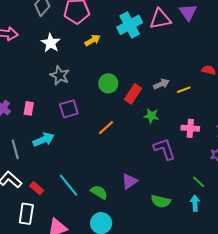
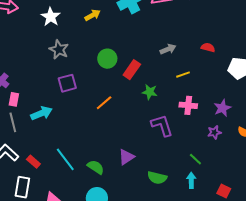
gray arrow: (161, 84) -> (168, 49), moved
yellow line: (184, 90) -> (183, 75), moved
pink rectangle: (29, 108) -> (14, 99), moved

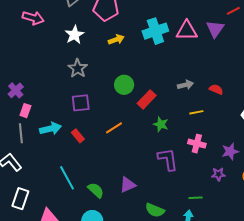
red semicircle: (208, 48) -> (216, 89), moved
green line: (195, 159) -> (196, 198), turned -56
red rectangle: (33, 162) -> (78, 136), moved

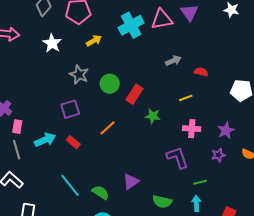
gray star: (78, 68) -> (79, 75), moved
gray arrow: (185, 85) -> (173, 61), moved
purple L-shape: (168, 159) -> (177, 158), moved

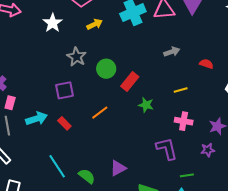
red semicircle: (201, 72) -> (206, 64), moved

